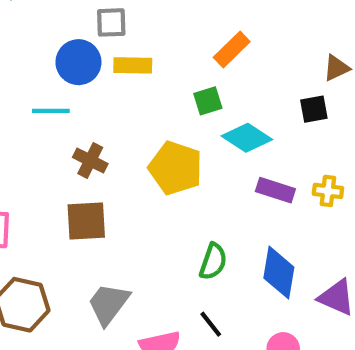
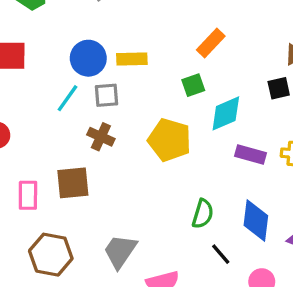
gray square: (111, 22) -> (107, 95), moved
cyan line: (51, 111) -> (68, 98), turned -52
cyan diamond: (247, 138) -> (226, 113), turned -54
brown square: (86, 221) -> (73, 183), moved
black line: (211, 324) -> (221, 254), moved

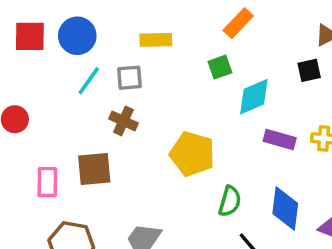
blue circle: (88, 58) -> (77, 36), moved
yellow pentagon: (169, 140) -> (192, 154), moved

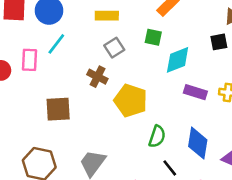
green square: (220, 67) -> (153, 37), turned 30
gray square: (129, 78) -> (114, 48), moved, turned -30
brown cross: (123, 121) -> (97, 77), moved
pink rectangle: (47, 182) -> (30, 60), moved

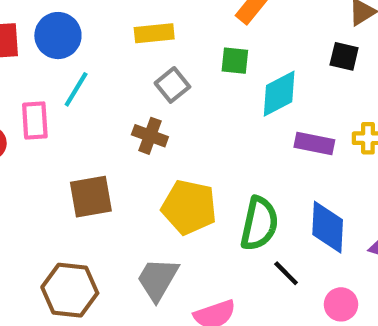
black square: (219, 42) -> (344, 56), turned 30
yellow pentagon: (131, 100) -> (189, 207), moved
green semicircle: (157, 136) -> (259, 224), size x1.4

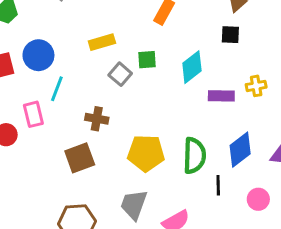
green square: (235, 61) -> (147, 60), moved
brown cross: (150, 136) -> (97, 119), moved
blue diamond: (328, 227) -> (240, 150), turned 60
black line: (286, 273) -> (218, 185), turned 54

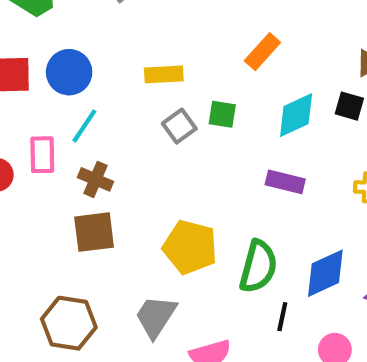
cyan diamond: (192, 67) -> (296, 115), moved
purple rectangle: (221, 96) -> (285, 182), moved
brown cross: (97, 119) -> (96, 179), moved

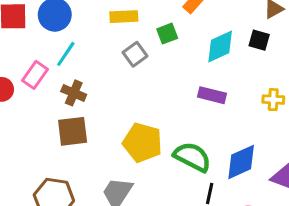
green square: (222, 114) -> (167, 34), moved, turned -30
pink rectangle: (42, 155) -> (35, 75), turned 36
green semicircle: (258, 266) -> (192, 157), turned -78

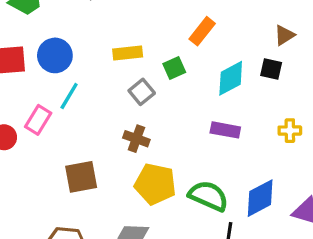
brown cross: (74, 93) -> (136, 139), moved

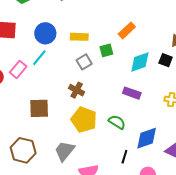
blue circle: (55, 55) -> (45, 33), moved
green semicircle: (208, 196) -> (117, 122), moved, size x0.7

